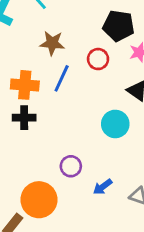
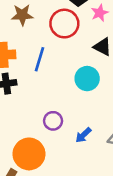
red circle: (98, 59) -> (64, 24), size x1.5
blue line: (62, 78) -> (39, 59), moved

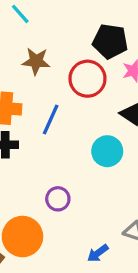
blue arrow: (83, 135) -> (98, 253), moved

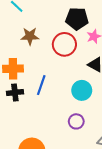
blue line: (51, 120) -> (41, 85), moved
purple circle: (58, 199) -> (76, 121), moved

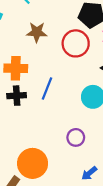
purple circle: (76, 121) -> (76, 137), moved

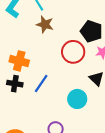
brown star: (37, 32) -> (45, 24), moved

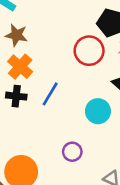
brown star: (45, 24) -> (16, 35), moved
orange cross: (19, 61) -> (20, 67), turned 30

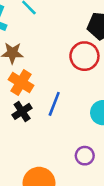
black cross: (16, 96) -> (22, 111), turned -30

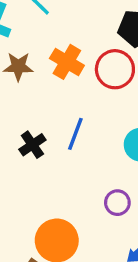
orange cross: (21, 83) -> (67, 62), moved

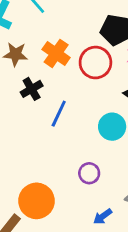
black cross: (32, 145) -> (32, 89), moved

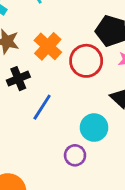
purple circle: (89, 173) -> (75, 155), moved

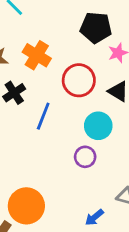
red circle: (86, 61) -> (79, 80), moved

